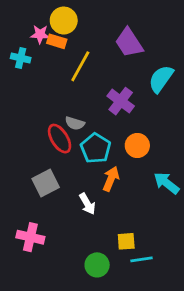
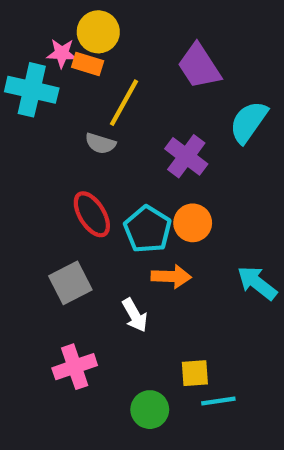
cyan cross: (21, 58) -> (32, 90), size x1.6
gray semicircle: (75, 123) -> (100, 143), moved
orange circle: (137, 146) -> (193, 223), moved
orange arrow: (111, 179) -> (171, 277), turned 70
pink cross: (30, 237) -> (75, 367), moved, turned -32

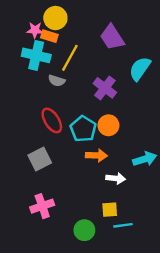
cyan cross: (32, 90) -> (36, 55), moved
cyan arrow: (257, 283) -> (145, 159), turned 125
white arrow: (135, 315) -> (116, 178), moved, turned -54

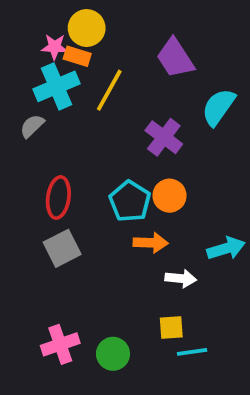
cyan cross: (36, 55) -> (56, 86), turned -36
gray semicircle: (57, 81) -> (32, 126), moved, turned 119
red ellipse: (52, 120) -> (58, 198), moved, turned 40
pink cross: (42, 206) -> (60, 344), moved
green circle: (84, 230) -> (113, 354), moved

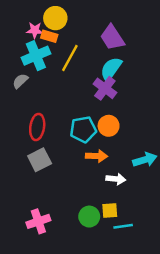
cyan semicircle: (218, 107) -> (111, 69), moved
cyan pentagon: (130, 201) -> (83, 129), turned 30
green circle: (113, 354) -> (89, 217), moved

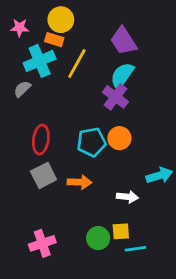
pink star: (35, 30) -> (20, 28), moved
orange arrow: (96, 156) -> (80, 182), moved

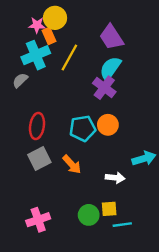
pink star: (20, 28) -> (37, 25), moved
orange rectangle: (54, 40) -> (49, 36), turned 49
orange arrow: (80, 182) -> (72, 164), turned 45

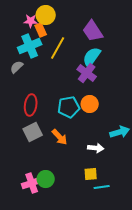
green circle: (89, 215) -> (46, 179), moved

